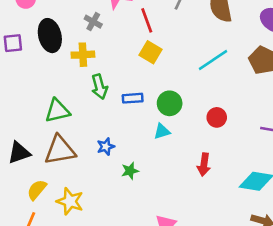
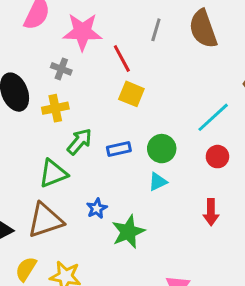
cyan line: (213, 60) -> (213, 117), moved
green arrow: (99, 87) -> (79, 142), turned -115
green triangle: (57, 111) -> (53, 173), moved
green star: (130, 171) -> (128, 232), size x1.6

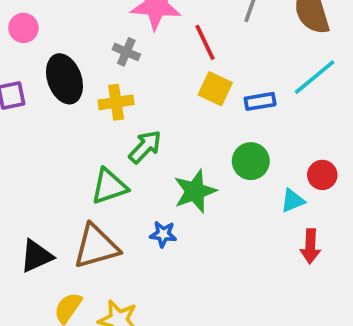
cyan line: (213, 117) -> (315, 77), moved
blue rectangle: (119, 149) -> (260, 101), moved
cyan triangle: (158, 182) -> (293, 201), moved
blue star: (97, 208) -> (163, 234), turned 30
green star: (128, 232) -> (195, 191), moved

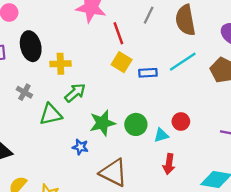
gray cross: (126, 52) -> (24, 92), moved
green circle: (251, 161) -> (136, 124), moved
brown triangle: (96, 246) -> (113, 173), moved, turned 36

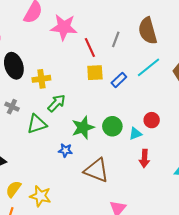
gray line: (149, 15) -> (116, 39), moved
yellow square: (122, 62) -> (95, 73), turned -30
blue rectangle: (148, 73) -> (119, 80), turned -35

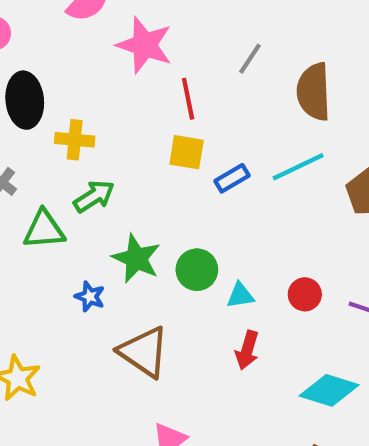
gray line: (116, 39) -> (250, 59), moved
red circle: (152, 120) -> (305, 294), moved
green star: (83, 128) -> (136, 258), turned 30

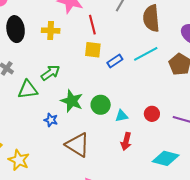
yellow cross: (75, 140) -> (51, 31), moved

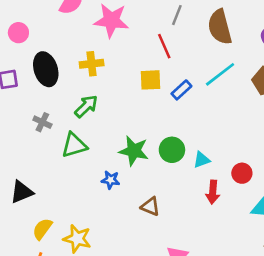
red line: (92, 25) -> (164, 46), moved
green arrow: (50, 73) -> (86, 106), moved
red circle: (152, 114) -> (242, 173), moved
brown triangle: (78, 145) -> (150, 206), size x0.6

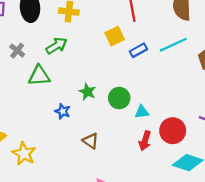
yellow square: (151, 80) -> (115, 36), turned -36
green star: (134, 151) -> (87, 92), size x0.7
red circle: (242, 173) -> (173, 131), size x1.5

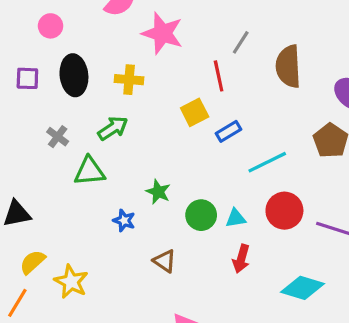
cyan line: (173, 45) -> (267, 162), moved
green circle: (119, 98) -> (201, 215), moved
red circle: (173, 131) -> (284, 211), moved

